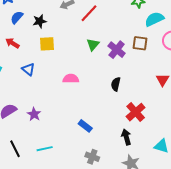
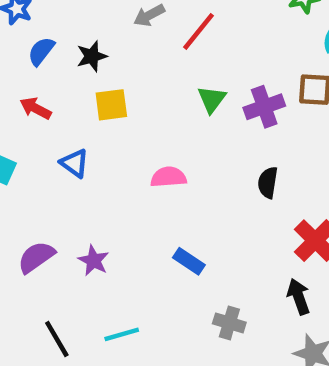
purple cross: (117, 50) -> (264, 107), turned 36
blue rectangle: (85, 126) -> (189, 261), moved
gray cross: (92, 157) -> (229, 323), moved

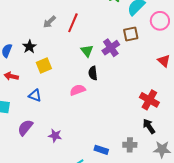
black semicircle: (268, 183) -> (93, 73), moved
purple semicircle: (36, 257) -> (25, 128), moved
blue rectangle: (189, 261) -> (101, 150), moved
gray cross: (229, 323) -> (130, 145), moved

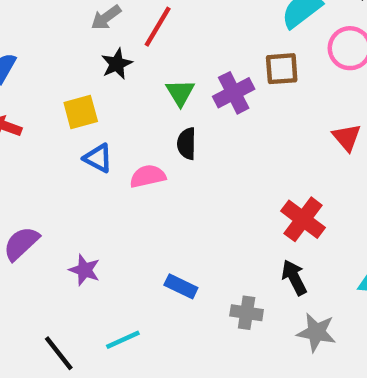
black star: (29, 47) -> (117, 64), moved
blue triangle: (35, 95) -> (98, 158), moved
blue rectangle: (101, 150) -> (181, 286), moved

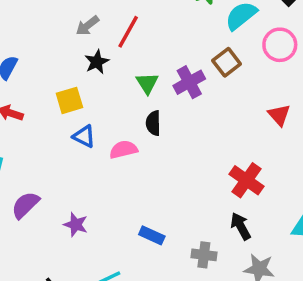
brown square: (282, 69) -> (227, 62), turned -32

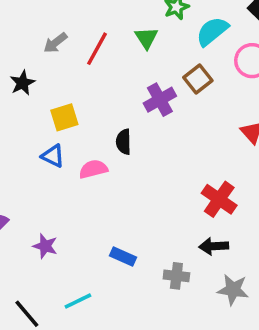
black star: (97, 62) -> (22, 83), moved
green triangle: (147, 83) -> (146, 38), moved
yellow square: (69, 100) -> (64, 117), moved
black arrow: (241, 226) -> (214, 246), turned -64

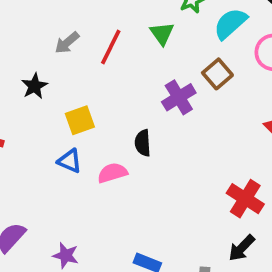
black arrow: (214, 246) -> (242, 248), turned -40

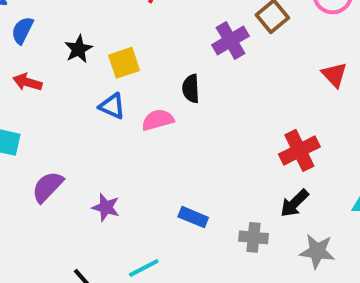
black star: (34, 86) -> (78, 49), moved
red cross: (245, 199) -> (299, 150), turned 30

